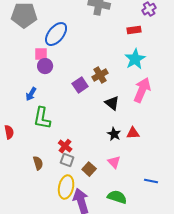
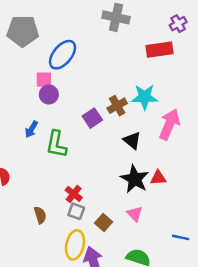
red rectangle: (134, 30) -> (159, 50), size x1.5
cyan star: (135, 59) -> (145, 97), moved, turned 30
green L-shape: (42, 118) -> (56, 144), moved
black star: (114, 134) -> (135, 179), size x1.6

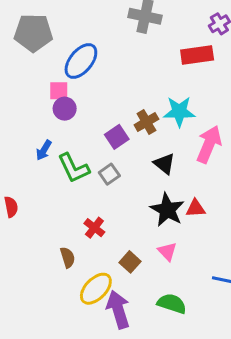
green L-shape: (56, 144) -> (74, 168), turned -36
gray square: (76, 211) -> (109, 174), moved, turned 35
brown semicircle: (40, 215) -> (68, 257), moved
yellow ellipse: (75, 245) -> (96, 289), turned 32

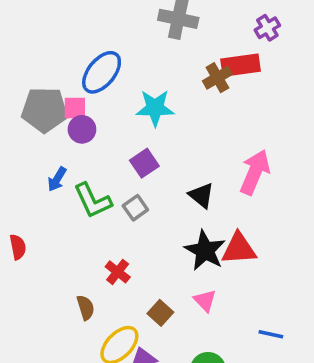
gray pentagon: (33, 33) -> (45, 110), moved
cyan star: (179, 112) -> (155, 108), moved
brown cross: (146, 122) -> (217, 78), moved
red triangle: (196, 208) -> (239, 249), size x1.5

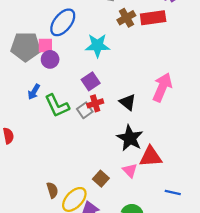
brown cross: (217, 78) -> (126, 18), moved
red triangle: (239, 249) -> (151, 157), moved
red cross: (118, 272) -> (95, 103), moved, turned 35
brown semicircle: (86, 308) -> (52, 190), moved

